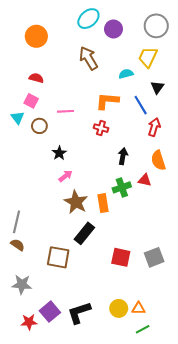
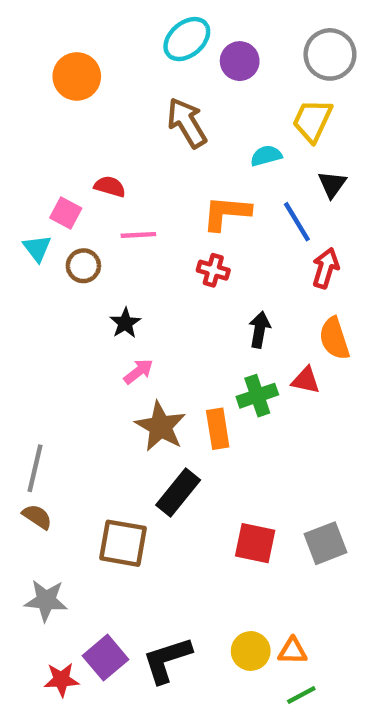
red semicircle: (36, 78) -> (110, 187), moved

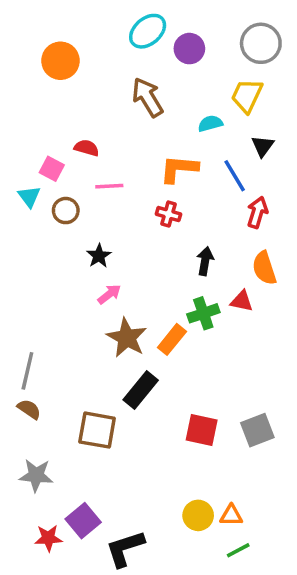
orange rectangle: (218, 429) -> (172, 339), turned 48
black L-shape: (167, 660) -> (125, 549), moved

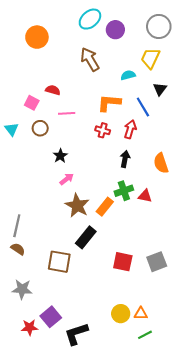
cyan triangle: (29, 197) -> (12, 129), moved
red arrow: (257, 212) -> (130, 129), moved
red triangle: (242, 301) -> (145, 196), moved

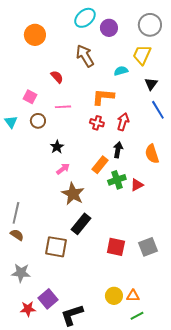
red semicircle: (53, 90) -> (57, 77), moved, turned 32
blue line: (143, 107) -> (158, 110), moved
red triangle: (145, 196) -> (137, 185), turned -40
orange rectangle: (105, 207) -> (100, 165), moved

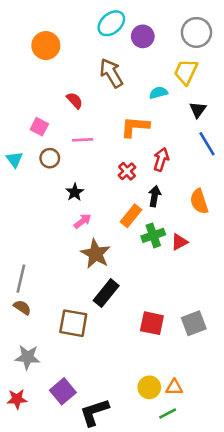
red cross: (97, 123) -> (127, 171), moved, turned 32
red star: (28, 309) -> (17, 399), moved
green line: (137, 316) -> (168, 414), moved

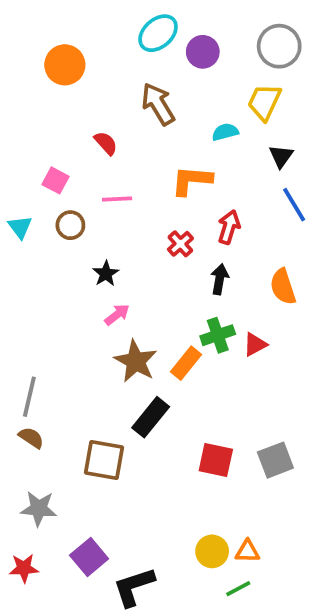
orange rectangle: (131, 216) -> (186, 363), moved

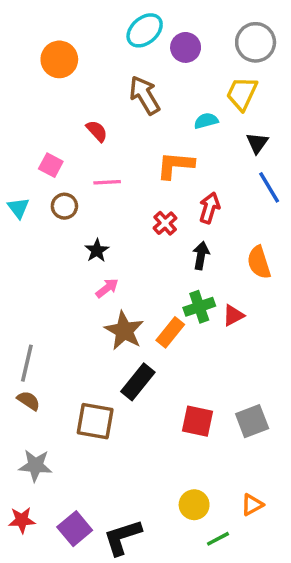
orange triangle: (248, 551) -> (252, 505), moved, turned -30
purple square: (89, 557) -> (75, 529), moved

